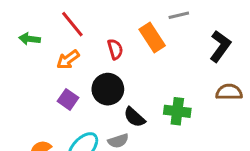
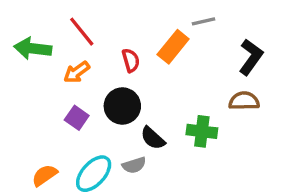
orange rectangle: (152, 37) -> (173, 47), turned 72
green arrow: (30, 39) -> (33, 48), size x1.5
brown semicircle: (229, 92) -> (244, 101), moved

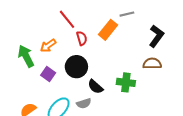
red line: (82, 32) -> (67, 19), moved
green arrow: (33, 48) -> (26, 56), moved, turned 55

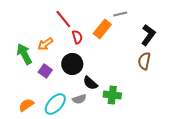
brown semicircle: (152, 63) -> (144, 61), turned -78
green cross: (126, 82) -> (112, 95), moved

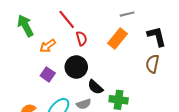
orange rectangle: (102, 29) -> (118, 38), moved
black L-shape: (148, 35) -> (157, 36), turned -50
green arrow: (24, 54) -> (25, 26), moved

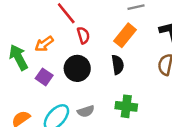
green arrow: (25, 26) -> (18, 57), moved
black semicircle: (95, 87) -> (118, 65), moved, turned -140

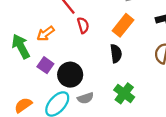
black circle: (77, 68) -> (70, 75), moved
green cross: (126, 106) -> (124, 93), turned 30

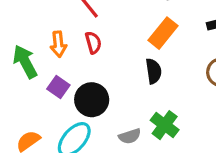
red semicircle: (83, 25) -> (93, 43), moved
orange arrow: (45, 34) -> (58, 44), turned -60
gray semicircle: (85, 98) -> (130, 136), moved

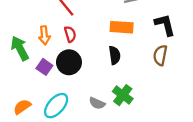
orange rectangle: (163, 33) -> (122, 27), turned 55
black circle: (92, 100) -> (69, 62), moved
gray semicircle: (130, 136) -> (97, 103), turned 42

